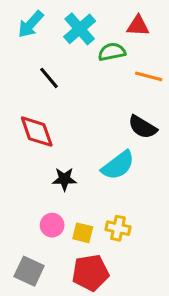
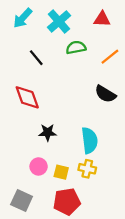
green semicircle: (112, 52) -> (76, 47), moved
orange line: (149, 76) -> (110, 57), turned -54
cyan semicircle: (118, 165) -> (90, 140), moved, turned -60

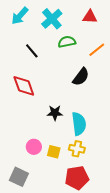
black semicircle: (105, 94) -> (81, 77), moved, turned -84
black star: (48, 132) -> (55, 113), moved
red pentagon: (67, 202) -> (77, 178), moved

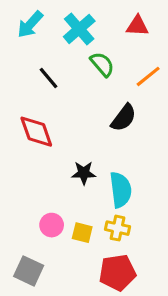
green semicircle: (67, 42) -> (102, 64), turned 60

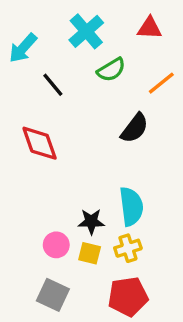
cyan arrow: (30, 24) -> (23, 48), moved
green semicircle: (102, 64) -> (111, 70), turned 100
black star: (84, 173) -> (91, 222), moved
yellow cross: (117, 228) -> (128, 248), turned -30
gray square: (29, 271) -> (53, 295), moved

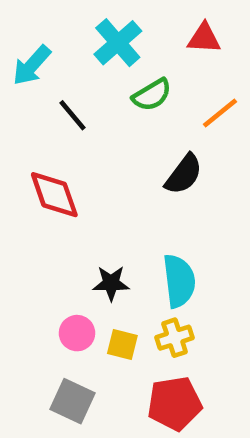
black star: (91, 222) -> (111, 283), moved

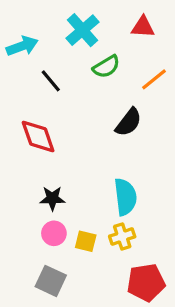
cyan arrow: (32, 65) -> (22, 46), turned -152
black star: (111, 283) -> (52, 198), moved
red pentagon: (175, 403) -> (146, 283), moved

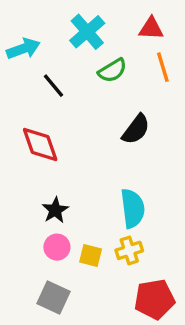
orange line: (154, 79) -> (163, 67), moved, turned -68
black star: (52, 198) -> (55, 210), turned -30

